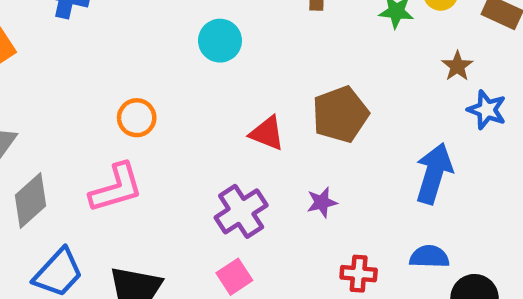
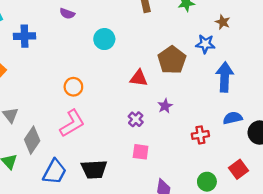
blue star: (487, 110) -> (205, 44), moved
purple star: (322, 202) -> (165, 106), moved
purple cross: (241, 211) -> (136, 119), size x0.6
pink square: (234, 277) -> (141, 152), turned -35

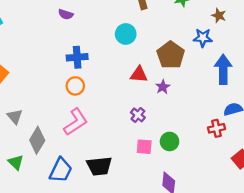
blue cross: (25, 36) -> (77, 57), moved
cyan circle: (104, 39) -> (126, 34), moved
purple star: (165, 106) -> (163, 87), moved
red cross: (200, 135) -> (216, 128), moved
green circle: (207, 182) -> (170, 141), moved

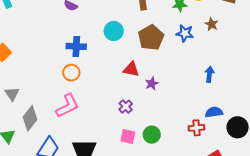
cyan circle: (126, 34) -> (114, 31), moved
blue star: (203, 38) -> (185, 33), moved
brown pentagon: (171, 55) -> (151, 38), moved
blue arrow: (223, 69) -> (209, 74), size x0.6

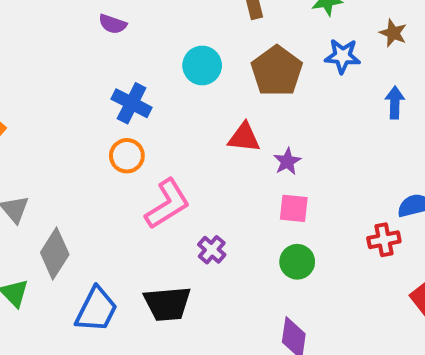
blue cross: (76, 46) -> (132, 103), turned 30
blue arrow: (209, 74) -> (395, 103), moved
pink L-shape: (68, 106) -> (167, 204), moved
purple cross: (126, 107) -> (212, 250), moved
pink square: (128, 137) -> (294, 208), moved

